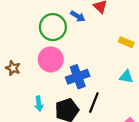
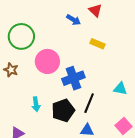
green circle: (53, 27) -> (21, 36), moved
yellow rectangle: (126, 42) -> (97, 44), moved
cyan triangle: (126, 77) -> (120, 89), moved

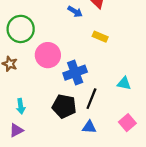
cyan arrow: (36, 104) -> (21, 106), moved
black pentagon: (63, 110) -> (64, 106), turned 30

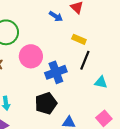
black line: (91, 99) -> (85, 60), moved
black pentagon: (64, 106) -> (46, 103), turned -30

